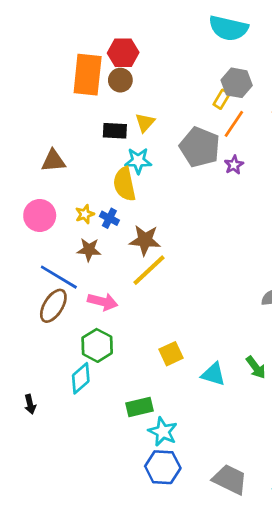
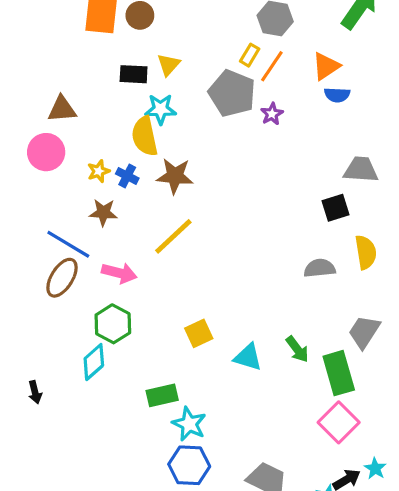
yellow rectangle: (222, 99) -> (250, 55), moved
pink circle: (40, 216) -> (46, 152), moved
brown star: (145, 240) -> (175, 176), moved

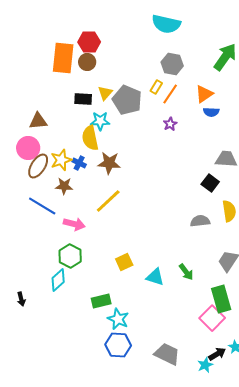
gray pentagon: (232, 93) -> (127, 100), moved
yellow star: (99, 171) -> (61, 160), size x1.5
black square: (335, 208) -> (210, 183), turned -36
brown ellipse: (62, 278) -> (38, 166), moved
green rectangle: (339, 373) -> (221, 299), moved

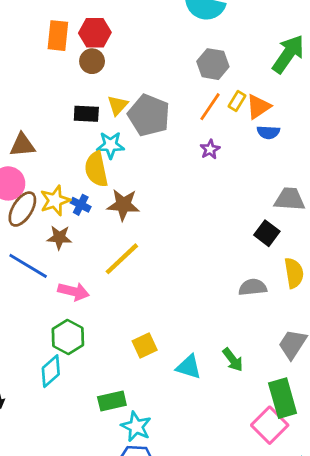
orange rectangle: (63, 58) -> (58, 36), moved, size x0.7
yellow rectangle: (156, 87) -> (237, 101), moved

